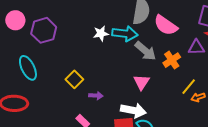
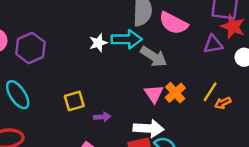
orange cross: (172, 60) -> (175, 93), moved
yellow square: (74, 79) -> (74, 101), turned 36

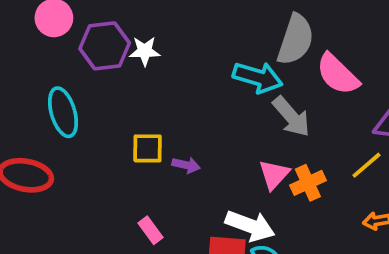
white star: (98, 43) -> (145, 51), moved
yellow line: (210, 92) -> (367, 165), moved
purple arrow: (102, 117) -> (186, 165), moved

